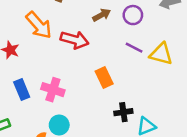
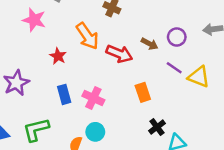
brown arrow: (102, 15) -> (150, 44), moved, turned 49
black cross: (123, 112) -> (157, 127), turned -35

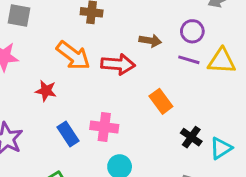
purple circle: (177, 37) -> (192, 31), moved

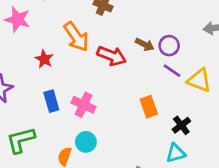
purple circle: (192, 31) -> (169, 46), moved
orange rectangle: (161, 101) -> (149, 107), moved
black cross: (191, 137) -> (181, 125), moved

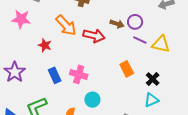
cyan circle: (86, 142) -> (92, 100), moved

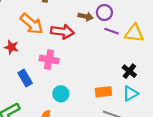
orange rectangle: (127, 69) -> (103, 92), moved, turned -63
pink cross: (79, 74) -> (49, 60), moved
cyan circle: (92, 100) -> (61, 94), moved

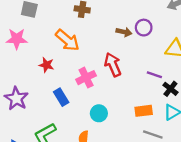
purple line: (112, 31) -> (154, 75), moved
red arrow: (62, 32) -> (113, 65), moved, turned -120
pink cross: (49, 60) -> (86, 78), turned -36

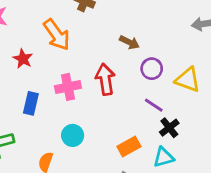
purple circle: (144, 28) -> (152, 69), moved
blue rectangle: (61, 97) -> (31, 103), turned 30
orange rectangle: (144, 111) -> (129, 146), turned -36

